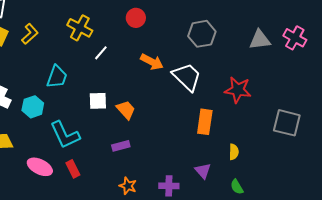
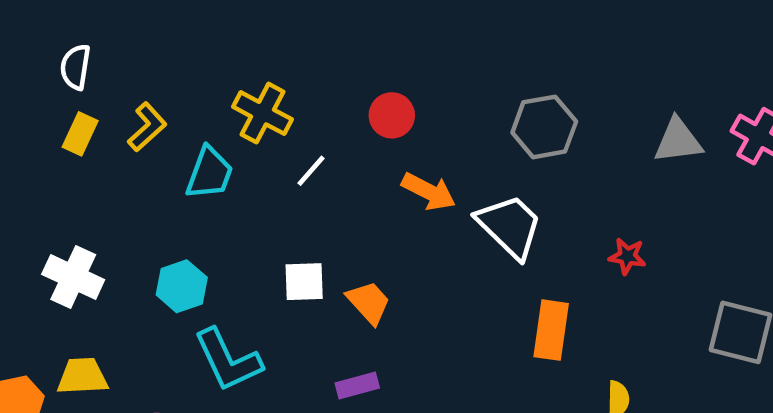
red circle: (136, 18) -> (392, 115), moved
cyan trapezoid: (57, 77) -> (209, 173), moved
red star: (238, 90) -> (627, 256), size x0.6
cyan hexagon: (33, 107) -> (182, 286), moved

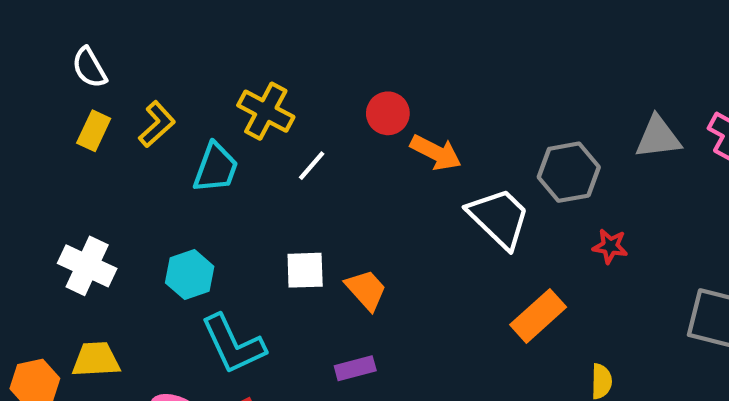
white semicircle: (76, 67) -> (89, 68), turned -39
gray hexagon: (544, 127) -> (569, 172), moved
orange arrow: (429, 192) -> (436, 153), moved
orange rectangle: (551, 330) -> (538, 316), turned 40

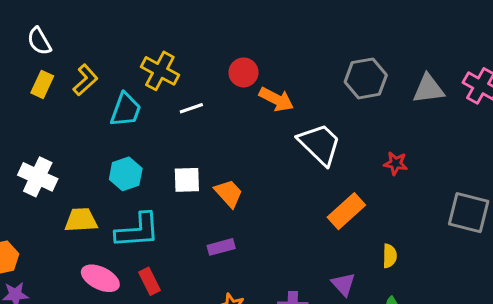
white line: (312, 166) -> (191, 108), turned 30
gray hexagon: (569, 172) -> (366, 78), moved
cyan hexagon: (190, 275) -> (126, 174), moved
cyan L-shape: (233, 344) -> (138, 231), turned -69
yellow trapezoid: (96, 360) -> (81, 220), moved

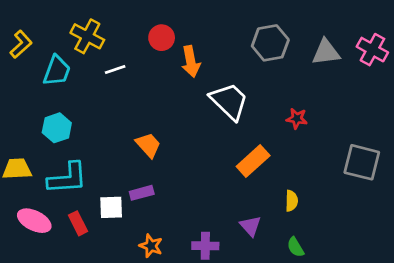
orange arrow: (276, 99) -> (191, 62), turned 52
white square: (187, 180) -> (111, 207), moved

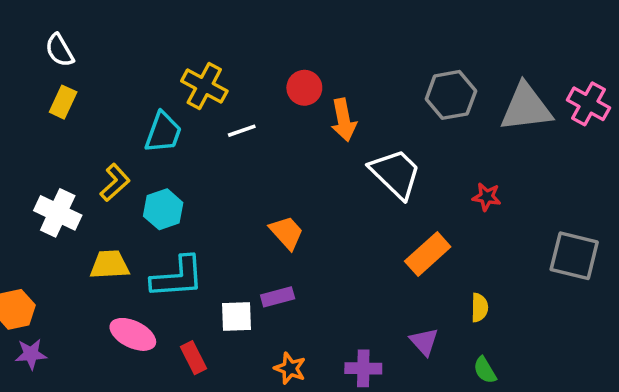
yellow L-shape: (21, 44) -> (115, 182), moved
gray triangle: (326, 52) -> (526, 107), size x1.4
red rectangle: (78, 223) -> (194, 358), moved

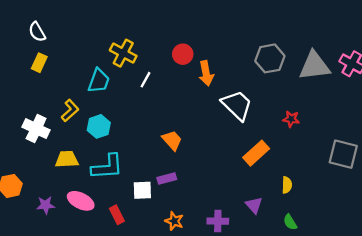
white line: (242, 131) -> (146, 80), turned -42
purple star: (31, 354) -> (46, 205), moved

